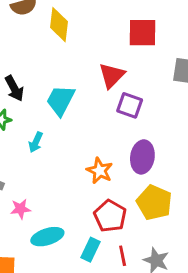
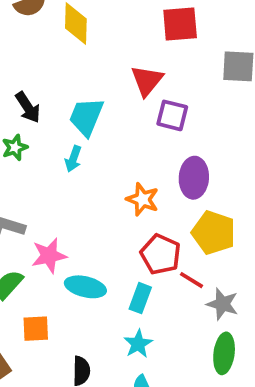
cyan arrow: (36, 142) -> (73, 159), moved
pink star: (20, 209) -> (49, 256), size x1.4
cyan ellipse: (47, 237) -> (85, 287), turned 36
red line: (123, 256) -> (192, 280), moved, turned -42

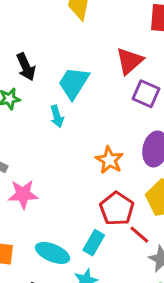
cyan arrow: (73, 159) -> (57, 116), turned -45
cyan ellipse: (85, 287) -> (53, 253), moved

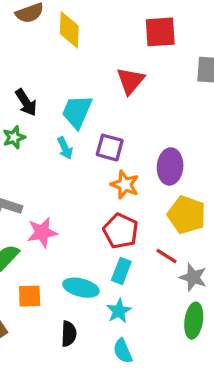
purple square: (146, 94) -> (110, 148), moved
red pentagon: (117, 209) -> (121, 231), moved

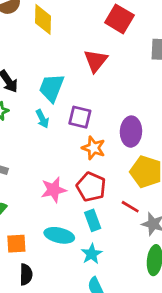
red square: (160, 32) -> (119, 19), turned 36
pink star: (42, 232) -> (54, 190), moved
cyan rectangle: (121, 271) -> (93, 220), turned -40
black semicircle: (69, 334) -> (26, 274), moved

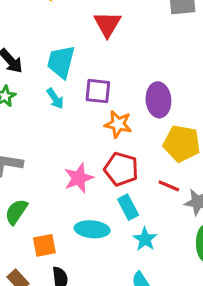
cyan star: (92, 254) -> (145, 239), moved

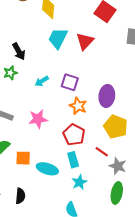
cyan trapezoid: (61, 62) -> (58, 38), moved
cyan arrow: (55, 99) -> (42, 81), turned 80
pink star: (79, 178) -> (38, 119), moved
orange square: (44, 245) -> (23, 158), moved

